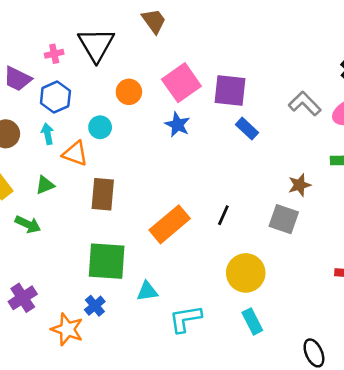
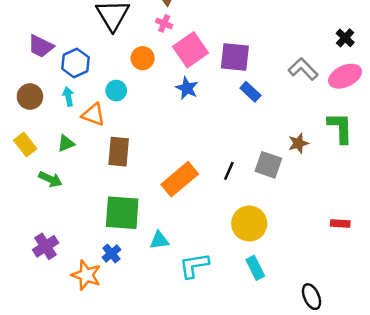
pink cross: (54, 54) -> (164, 23), moved, turned 35
gray square: (284, 219) -> (268, 165), moved

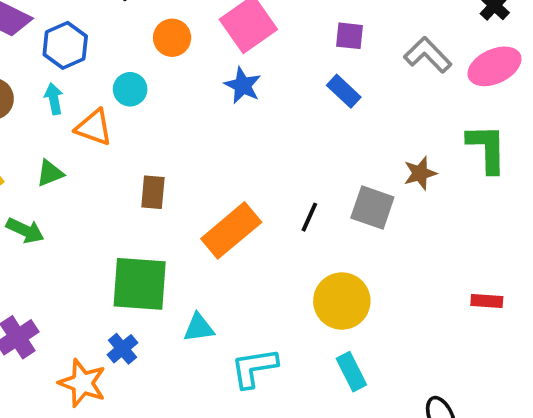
purple square: (235, 57) -> (349, 36), moved, size x0.6
brown rectangle: (119, 152) -> (153, 192), moved, size x0.7

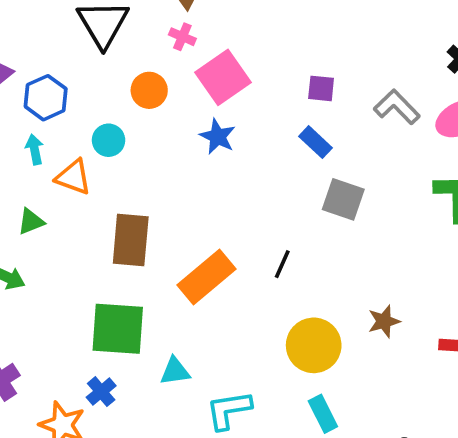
brown star: (420, 173) -> (384, 321), moved
brown rectangle: (153, 192) -> (131, 240), size x1.6
gray square: (372, 208) -> (343, 199), moved

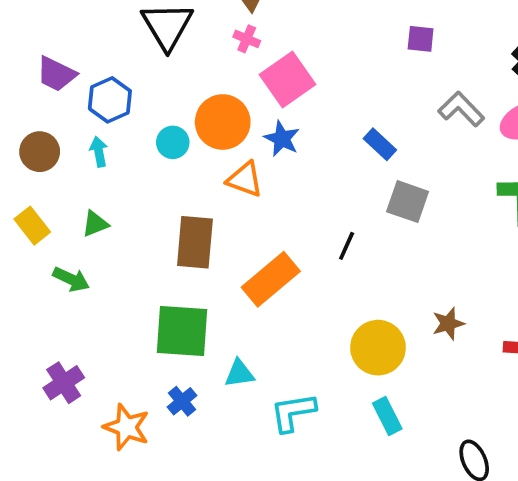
purple square: (321, 88) -> (421, 39), moved
orange circle: (149, 90) -> (223, 122), moved, size x1.5
orange triangle: (73, 177) -> (245, 179), moved
black line: (282, 264) -> (347, 246), moved
blue cross: (101, 392) -> (182, 401), moved

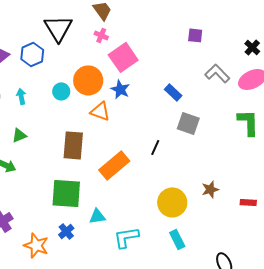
blue hexagon: (110, 100) -> (32, 54), moved

